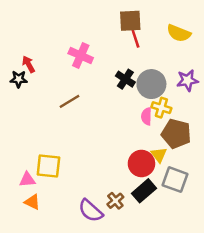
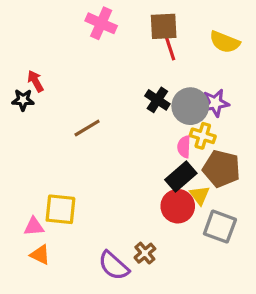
pink cross: (81, 56) -> (101, 23), moved
purple star: (187, 80) -> (215, 103), moved
black rectangle: (144, 191) -> (181, 176), moved

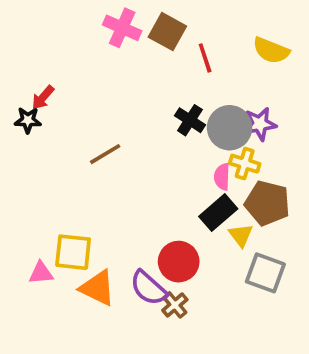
brown square: (164, 26) -> (167, 32), moved, turned 32
red arrow: (35, 81) -> (43, 98), turned -110
red circle: (178, 206) -> (179, 262), moved
orange triangle: (40, 255) -> (98, 288), moved, size x1.5
purple semicircle: (114, 266) -> (148, 288), moved

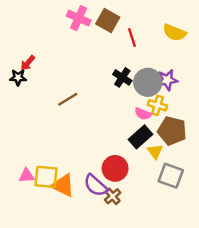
pink semicircle: (222, 177) -> (143, 114), turned -70
yellow square: (73, 252) -> (46, 177), moved

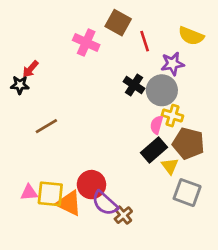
pink cross: (79, 18) -> (86, 42), moved
purple star: (167, 80) -> (172, 64), moved
brown line: (68, 99) -> (46, 126), moved
pink semicircle: (143, 114) -> (157, 125), turned 84
red circle: (115, 168) -> (91, 185), moved

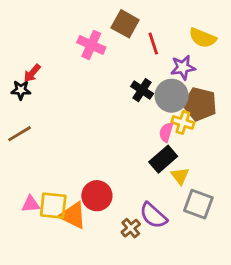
brown line: (46, 126) -> (19, 134), moved
brown pentagon: (188, 143) -> (200, 104), moved
purple semicircle: (105, 203) -> (153, 215), moved

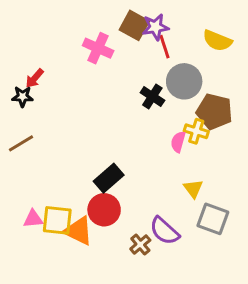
purple star: (183, 67) -> (155, 27), moved
gray circle: (172, 96) -> (184, 81), moved
black rectangle: (163, 159) -> (109, 178), moved

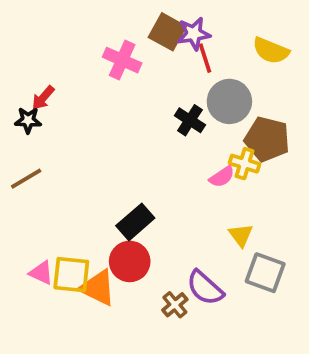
pink semicircle: (178, 142) -> (222, 177), turned -140
pink triangle: (33, 219) -> (41, 273), turned 30

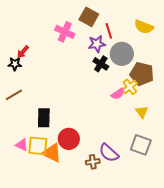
purple star: (194, 34) -> (97, 44), moved
yellow cross: (244, 164) -> (130, 87), turned 35
black rectangle: (135, 222) -> (44, 118), moved, turned -48
yellow triangle: (241, 235) -> (142, 112), moved
brown cross: (175, 305) -> (93, 162), turned 32

